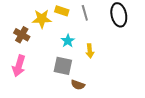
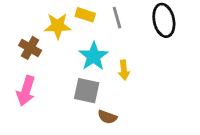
cyan star: (68, 41) -> (94, 56), size x1.5

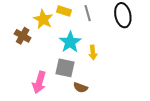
yellow star: (58, 26) -> (43, 19), turned 30
pink arrow: (26, 91) -> (39, 82), moved

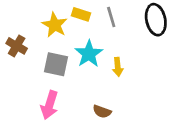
brown cross: (23, 36) -> (17, 46), moved
gray square: (65, 68) -> (56, 64), moved

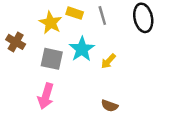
yellow arrow: (118, 67) -> (108, 61), turned 49
brown semicircle: (102, 112) -> (110, 106), moved

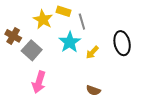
gray line: (102, 15) -> (82, 22), moved
black ellipse: (143, 18) -> (122, 43), moved
gray square: (52, 59) -> (32, 50), moved, turned 30

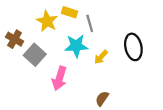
cyan star: (70, 42) -> (76, 46), turned 30
pink arrow: (39, 82) -> (59, 78), moved
brown semicircle: (93, 90) -> (102, 99), turned 104

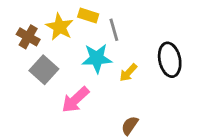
brown cross: (15, 39) -> (28, 37), moved
pink arrow: (59, 78) -> (75, 100), turned 30

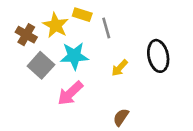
cyan star: (97, 58) -> (74, 56), moved

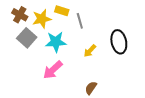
yellow star: (56, 25) -> (42, 19), turned 30
brown cross: (26, 35) -> (20, 15), moved
gray square: (41, 65) -> (27, 38), moved

